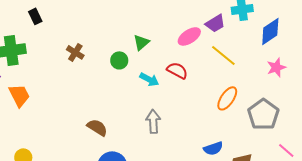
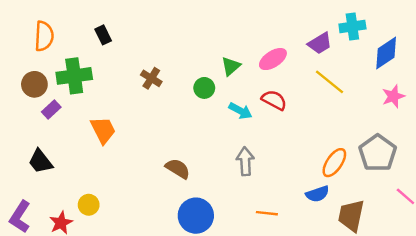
pink ellipse: (189, 36) -> (273, 59), moved
orange trapezoid: (19, 95) -> (103, 130), moved
orange ellipse: (227, 98) -> (334, 163), moved

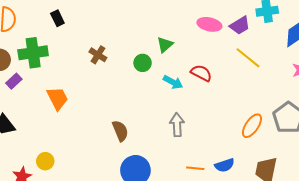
pink ellipse: (273, 59) -> (209, 24), moved, turned 45
brown semicircle: (178, 169) -> (120, 131), turned 35
blue semicircle: (317, 194) -> (225, 165), moved

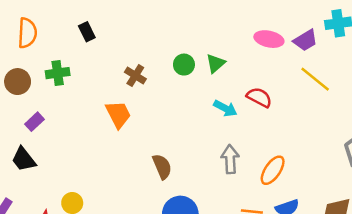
green cross: (33, 53) -> (58, 73), size x0.7
green circle: (143, 63) -> (184, 65), moved
purple rectangle: (14, 81) -> (35, 122), moved
orange trapezoid: (57, 98) -> (118, 114), moved
orange ellipse: (252, 126) -> (273, 170), moved

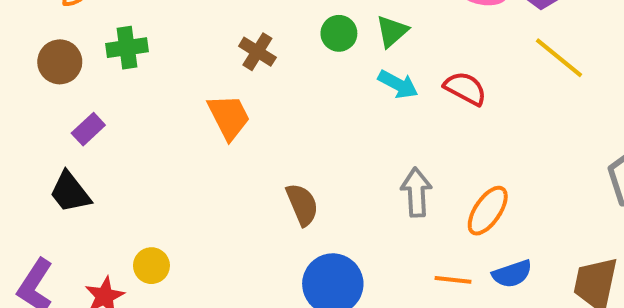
cyan arrow: (225, 108) -> (398, 84), moved

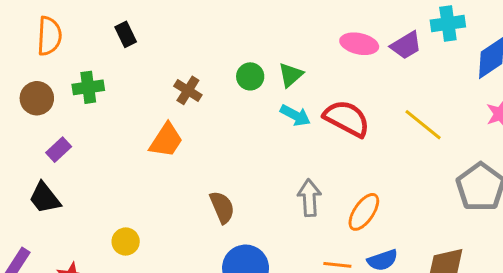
yellow line: (559, 58) -> (423, 125), moved
red semicircle: (465, 88) -> (347, 118), size x1.4
orange trapezoid: (229, 117) -> (166, 140), turned 60
yellow circle: (151, 266) -> (126, 242), moved

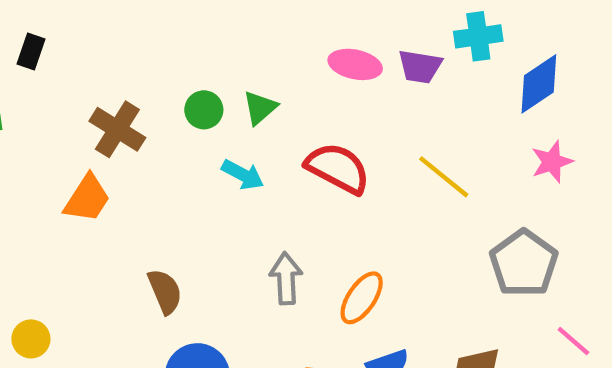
black rectangle: (126, 34) -> (31, 51), turned 45
purple trapezoid: (406, 45) -> (420, 67), turned 40
brown cross: (188, 90) -> (117, 129), size x1.4
cyan arrow: (295, 115) -> (243, 175), moved

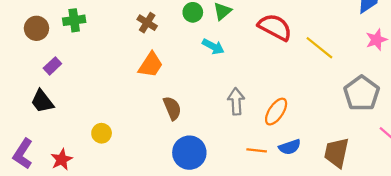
brown cross: (117, 129) -> (147, 23), size x0.7
red semicircle: (338, 168) -> (275, 27), moved
orange trapezoid: (87, 198) -> (151, 65), moved

